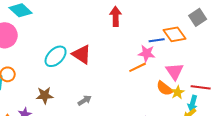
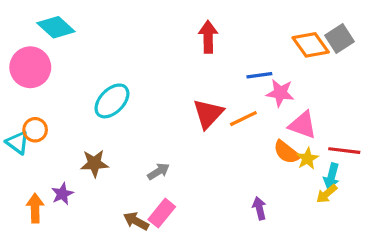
orange diamond: (175, 34) -> (311, 45), moved
blue line: (157, 40) -> (259, 75), moved
pink star: (147, 53) -> (280, 93), moved
red triangle: (82, 54) -> (208, 114), moved, turned 40
pink triangle: (175, 71) -> (303, 125), turned -36

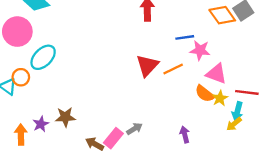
cyan ellipse: (112, 101) -> (43, 57), moved
brown star: (94, 163) -> (65, 117), moved
gray arrow: (158, 171) -> (134, 129), moved

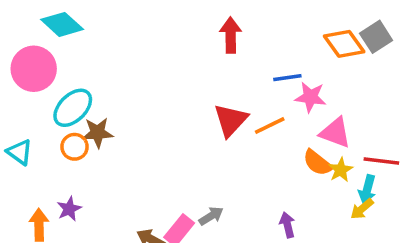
orange circle: (21, 77) -> (75, 147), moved
brown star: (65, 117) -> (98, 133), moved

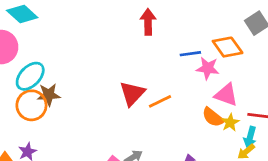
orange diamond: (344, 44) -> (228, 47), moved
red triangle: (231, 120) -> (132, 93), moved
orange line: (270, 126) -> (160, 101), moved
orange circle: (75, 147) -> (31, 105), size x1.5

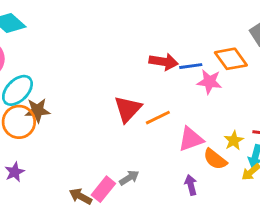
red arrow: (148, 22) -> (164, 62), moved, turned 100
pink triangle: (226, 95) -> (191, 139), moved, turned -40
orange semicircle: (213, 117) -> (215, 159), moved

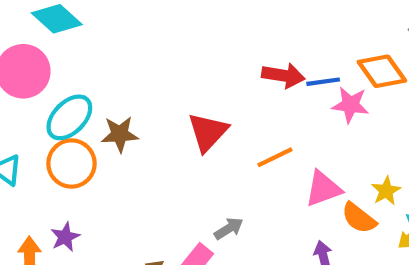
red triangle: (128, 109) -> (208, 132), moved
brown star: (38, 110) -> (120, 134), moved
gray arrow: (129, 178) -> (229, 229), moved

